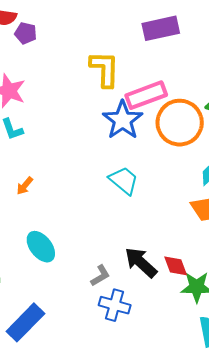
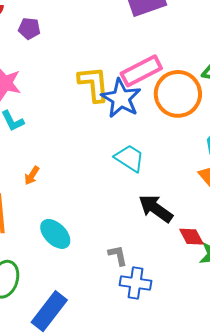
purple pentagon: (26, 33) -> (29, 29), moved
yellow L-shape: (104, 69) -> (94, 84), moved
black arrow: (141, 262) -> (156, 209), moved
gray L-shape: (100, 276) -> (118, 255), turned -65

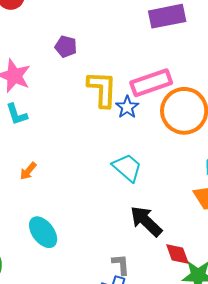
purple pentagon: (29, 29) -> (66, 47), moved
blue star: (121, 98) -> (127, 107), size x0.6
gray L-shape: (118, 255) -> (121, 264), moved

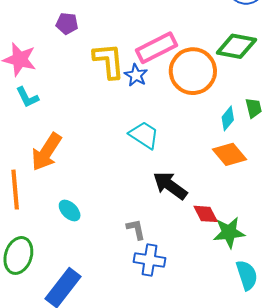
orange arrow: (28, 171) -> (46, 152), size x2.0
cyan ellipse: (43, 232) -> (70, 210), size x0.7
gray L-shape: (121, 264) -> (136, 229), moved

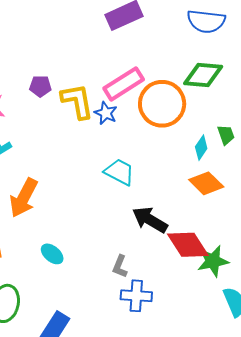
purple pentagon: (67, 24) -> (40, 86), moved
red diamond: (206, 214) -> (188, 245), size x1.6
gray L-shape: (136, 229) -> (120, 266), turned -140

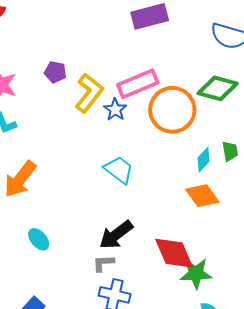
yellow L-shape: (77, 101) -> (89, 93), turned 39
black arrow: (150, 220) -> (116, 235), moved, turned -78
gray L-shape: (120, 266) -> (103, 263), turned 55

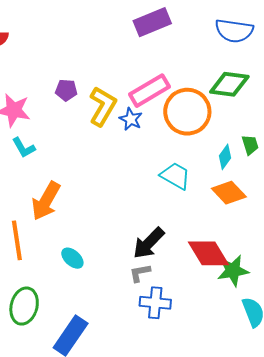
cyan trapezoid: (119, 170) -> (175, 176), moved

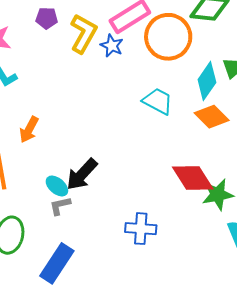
cyan diamond: (225, 157) -> (207, 81), size x1.5
orange arrow: (46, 201) -> (29, 130), size x0.7
black arrow: (149, 243) -> (82, 174), moved
gray L-shape: (140, 273) -> (60, 206), moved

